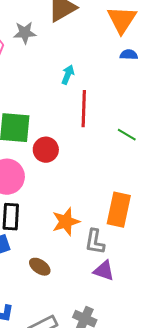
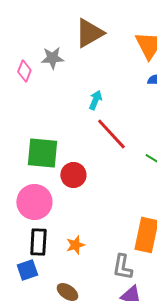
red line: (84, 109) -> (111, 134), turned -45
orange star: (66, 222) -> (75, 245), moved, size x0.7

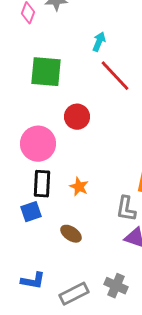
green square: (42, 153) -> (46, 72), moved
orange star: (75, 245) -> (79, 187), turned -30

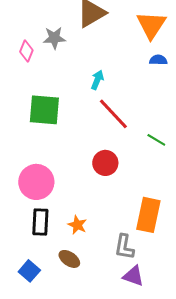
red circle: (77, 117) -> (105, 163), moved
blue square: (31, 212) -> (29, 271), moved, turned -30
brown ellipse: (71, 234) -> (69, 259), moved

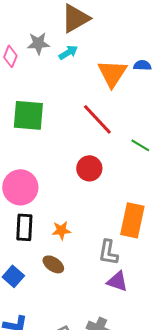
orange triangle: (151, 25) -> (112, 73), moved
cyan arrow: (97, 80) -> (68, 52), moved, turned 36
orange star: (77, 225) -> (61, 230), turned -30

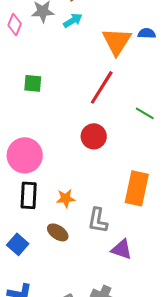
green square: (28, 115) -> (33, 83), size x0.6
red line: (97, 119) -> (102, 87), turned 75
gray L-shape: (108, 252) -> (98, 220), moved

